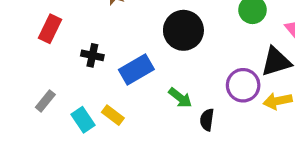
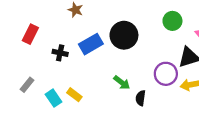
blue rectangle: (136, 70) -> (91, 44), moved

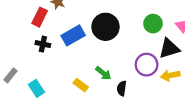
green circle: (172, 21) -> (153, 24), moved
red rectangle: (30, 34) -> (40, 17), moved
yellow rectangle: (74, 95) -> (81, 85), moved

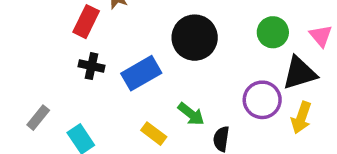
blue rectangle: (73, 35) -> (141, 73), moved
yellow arrow: (170, 75) -> (301, 118), turned -60

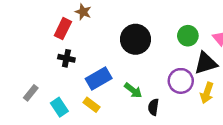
blue rectangle: (141, 73) -> (99, 79), moved
yellow rectangle: (154, 134) -> (91, 105), moved

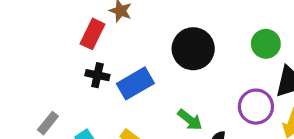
blue rectangle: (99, 79) -> (135, 83), moved

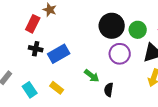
black circle: (193, 49) -> (112, 26), moved
purple circle: (256, 107) -> (120, 54), moved

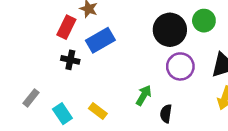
green circle: (138, 30) -> (204, 21), moved
blue rectangle: (59, 54) -> (100, 40), moved
green arrow: (92, 76) -> (144, 95), turned -98

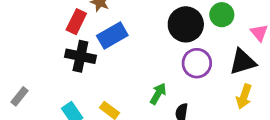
black cross: (70, 60) -> (80, 56), size x1.5
gray rectangle: (31, 98) -> (19, 96), moved

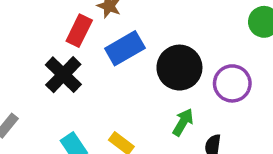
black circle: (186, 24) -> (179, 68), moved
black cross: (80, 56) -> (63, 75), moved, turned 32

